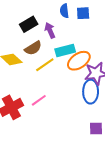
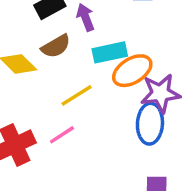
yellow line: (45, 65) -> (77, 95), moved

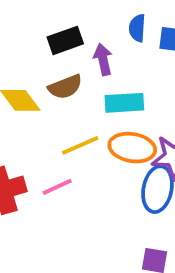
orange ellipse: (132, 71) -> (132, 148), moved, turned 33

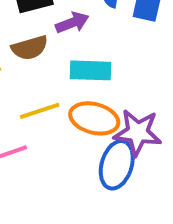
purple arrow: (103, 59) -> (72, 23), turned 76

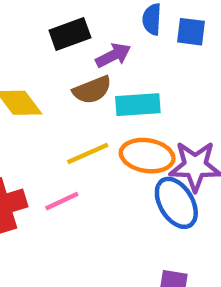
brown semicircle: (30, 48) -> (92, 90), moved
blue ellipse: (117, 165) -> (176, 203), turned -42

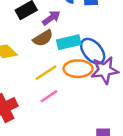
pink line: (62, 201) -> (49, 96), moved
blue ellipse: (176, 203) -> (93, 51), moved

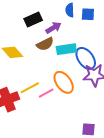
orange ellipse: (78, 69) -> (64, 82), moved, turned 50
yellow line: (46, 73) -> (30, 88), moved

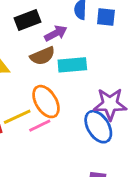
blue ellipse: (86, 58) -> (98, 127), moved
orange ellipse: (64, 82) -> (46, 102), moved

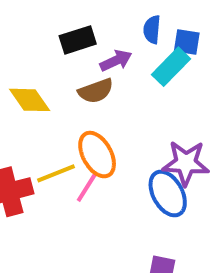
cyan rectangle: (72, 65) -> (171, 67), moved, turned -44
pink line: (40, 126) -> (87, 188), turned -35

